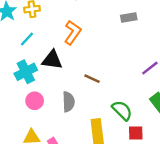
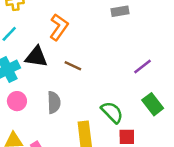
brown line: (92, 79) -> (73, 66), moved

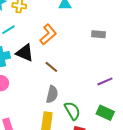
gray semicircle: (54, 102) -> (52, 94), moved
green rectangle: (153, 104) -> (105, 113), turned -42

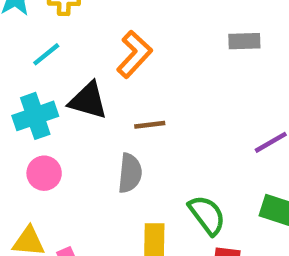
brown line: (51, 67) -> (150, 125), turned -40
gray semicircle: (52, 94) -> (130, 173), moved

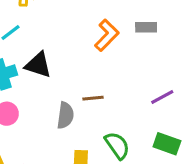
orange L-shape: (134, 54) -> (107, 35), moved
brown line: (150, 125) -> (93, 98), moved

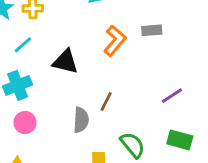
black triangle: (38, 65) -> (65, 62), moved
brown line: (93, 98) -> (106, 102), turned -54

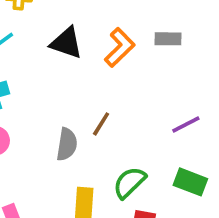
black triangle: (65, 62) -> (66, 43), moved
green semicircle: (133, 145) -> (129, 183), turned -100

